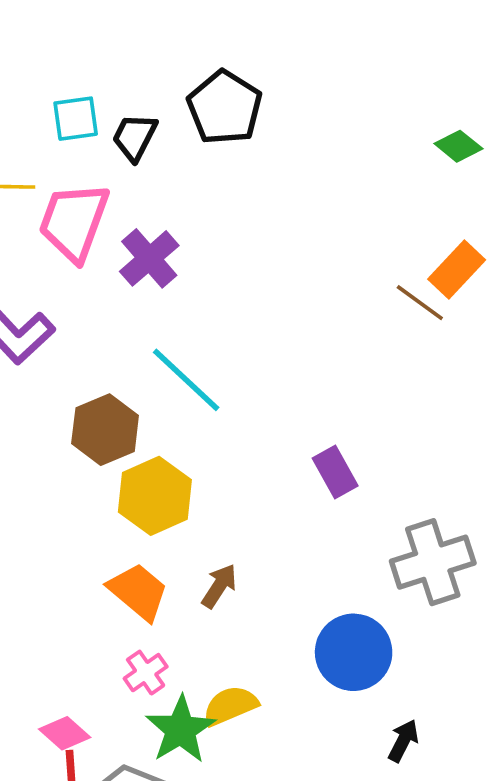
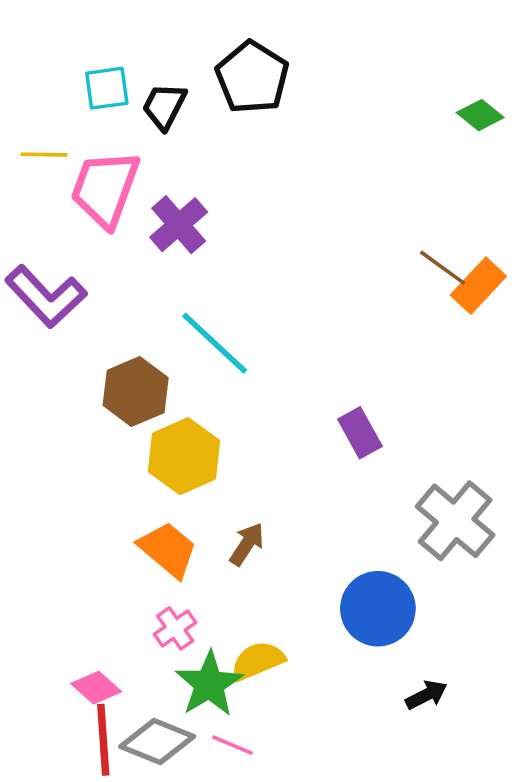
orange rectangle: (457, 269) -> (478, 286), moved
gray cross: (433, 562) -> (455, 521), turned -32
black arrow: (403, 741) -> (426, 695), turned 36

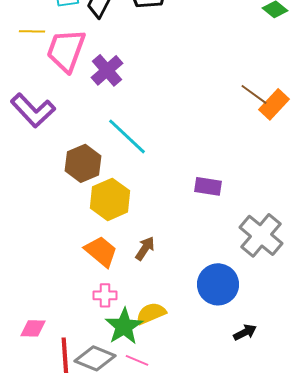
purple rectangle: (360, 433) -> (208, 186), turned -52
pink cross: (175, 628) -> (105, 295), turned 35
pink diamond: (96, 688) -> (33, 328), moved, turned -40

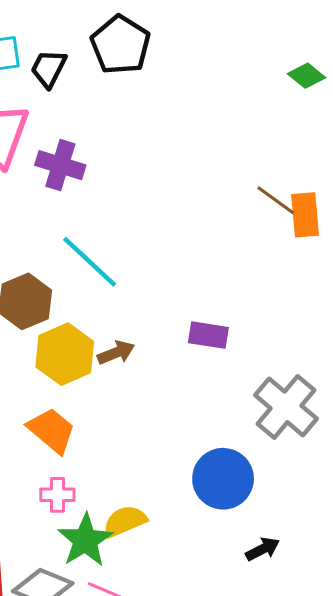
purple cross: (107, 70) -> (60, 165), turned -32
orange rectangle: (274, 104) -> (305, 215), turned -48
brown arrow: (145, 248) -> (116, 353), moved, turned 35

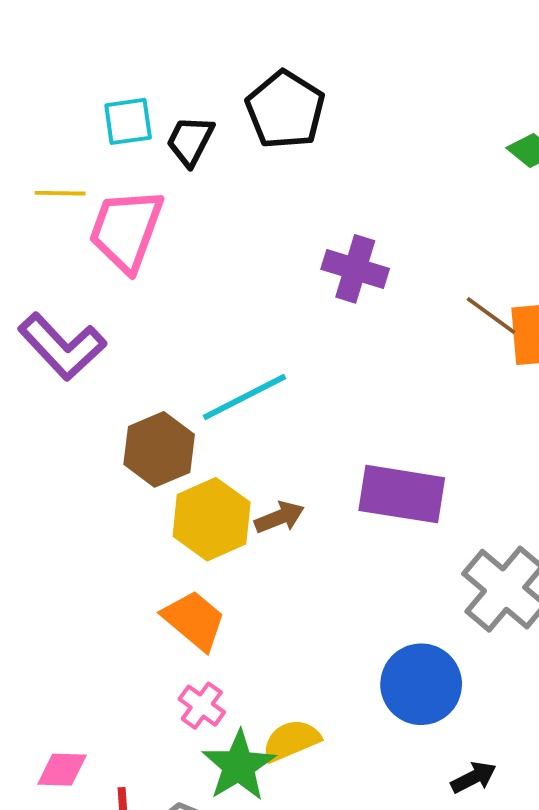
purple cross: (60, 165) -> (355, 269), moved
cyan line: (90, 262) -> (245, 397), turned -70
purple rectangle: (208, 335) -> (402, 494), size x1.6
pink cross: (57, 495) -> (202, 706), turned 36

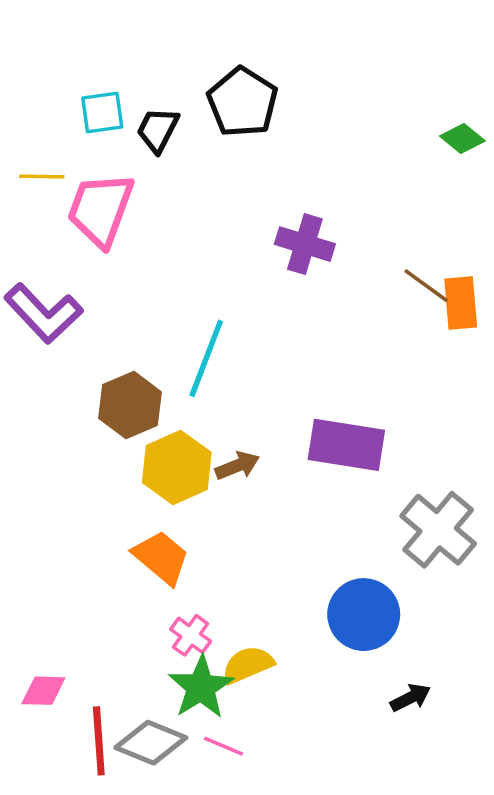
cyan line: (245, 397) -> (206, 358), turned -42
pink cross: (202, 706) -> (191, 635), moved

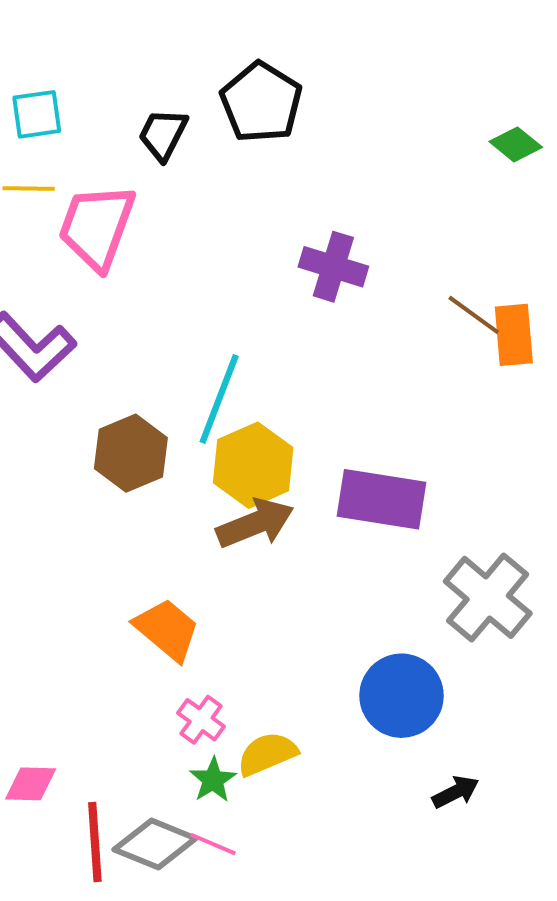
cyan square: (102, 113) -> (37, 114), moved
brown arrow: (237, 466) -> (255, 523), size x1.5
yellow hexagon: (177, 467) -> (253, 465), moved
green star: (201, 687) -> (213, 780), size x0.6
pink line: (223, 746) -> (213, 844), moved

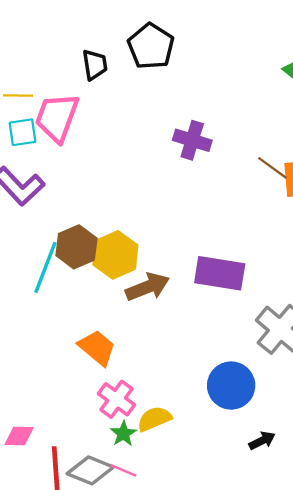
cyan square: (37, 114) -> (23, 132), moved
black trapezoid: (163, 134) -> (95, 65), turned 144
cyan line: (219, 399) -> (45, 267), moved
yellow hexagon: (253, 465) -> (115, 255), moved
pink cross: (201, 720) -> (117, 399), size x1.4

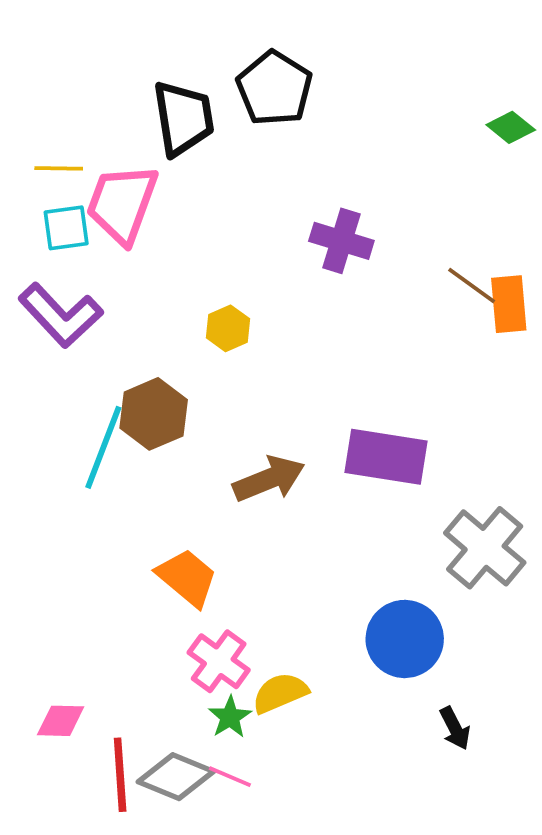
black trapezoid: (95, 65) -> (183, 118), size x1.5
yellow hexagon: (115, 255) -> (228, 328), moved, size x0.6
black arrow: (262, 441) -> (455, 728), turned 90

